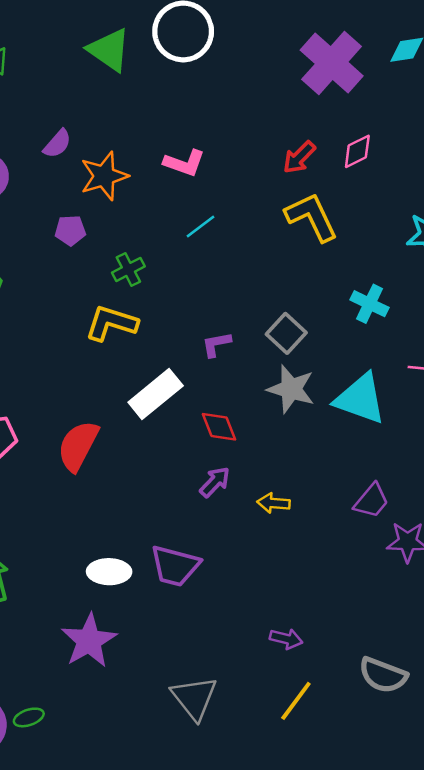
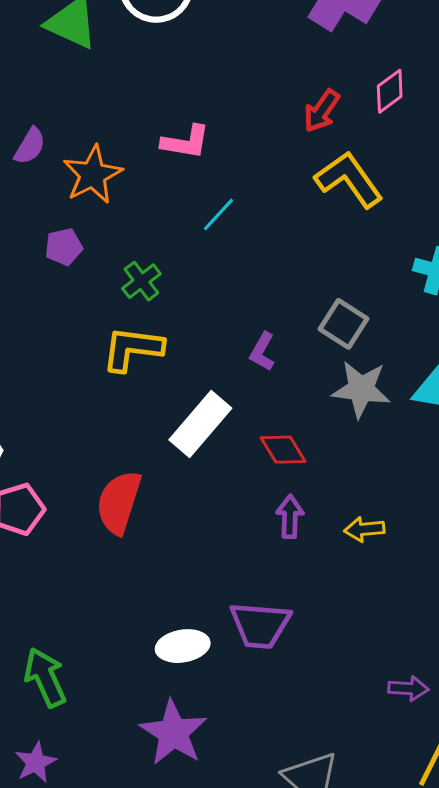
purple L-shape: (216, 344) -> (262, 352), turned -40
purple arrow: (215, 482) -> (290, 517), turned -32

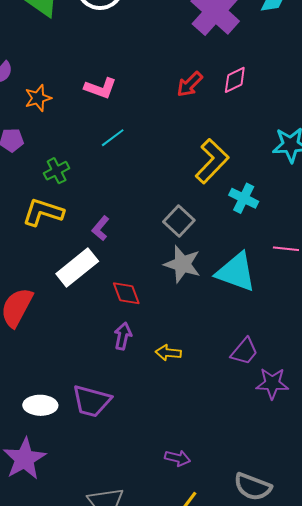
orange star: (93, 175) -> (38, 98), size x0.7
yellow L-shape: (349, 179) -> (212, 161), moved, turned 69
purple L-shape: (262, 352) -> (101, 228), moved

